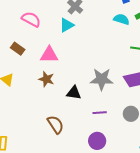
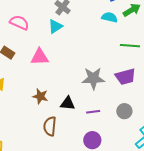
brown star: (46, 79) -> (40, 96), moved
black triangle: (74, 93) -> (68, 103), moved
brown semicircle: (56, 125) -> (50, 126), turned -138

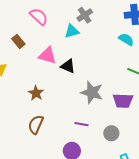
black triangle: (68, 103) -> (68, 66), moved

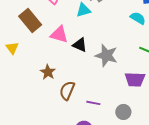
brown rectangle: (18, 41) -> (30, 21), size x1.6
gray star: (92, 92) -> (106, 55), moved
brown semicircle: (36, 125) -> (67, 91), moved

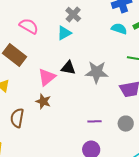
pink triangle: (59, 34) -> (47, 77), moved, turned -42
brown semicircle: (67, 91) -> (17, 118), moved

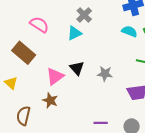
black triangle: (68, 68) -> (77, 68), turned 35
gray star: (97, 72) -> (105, 74), size x0.7

